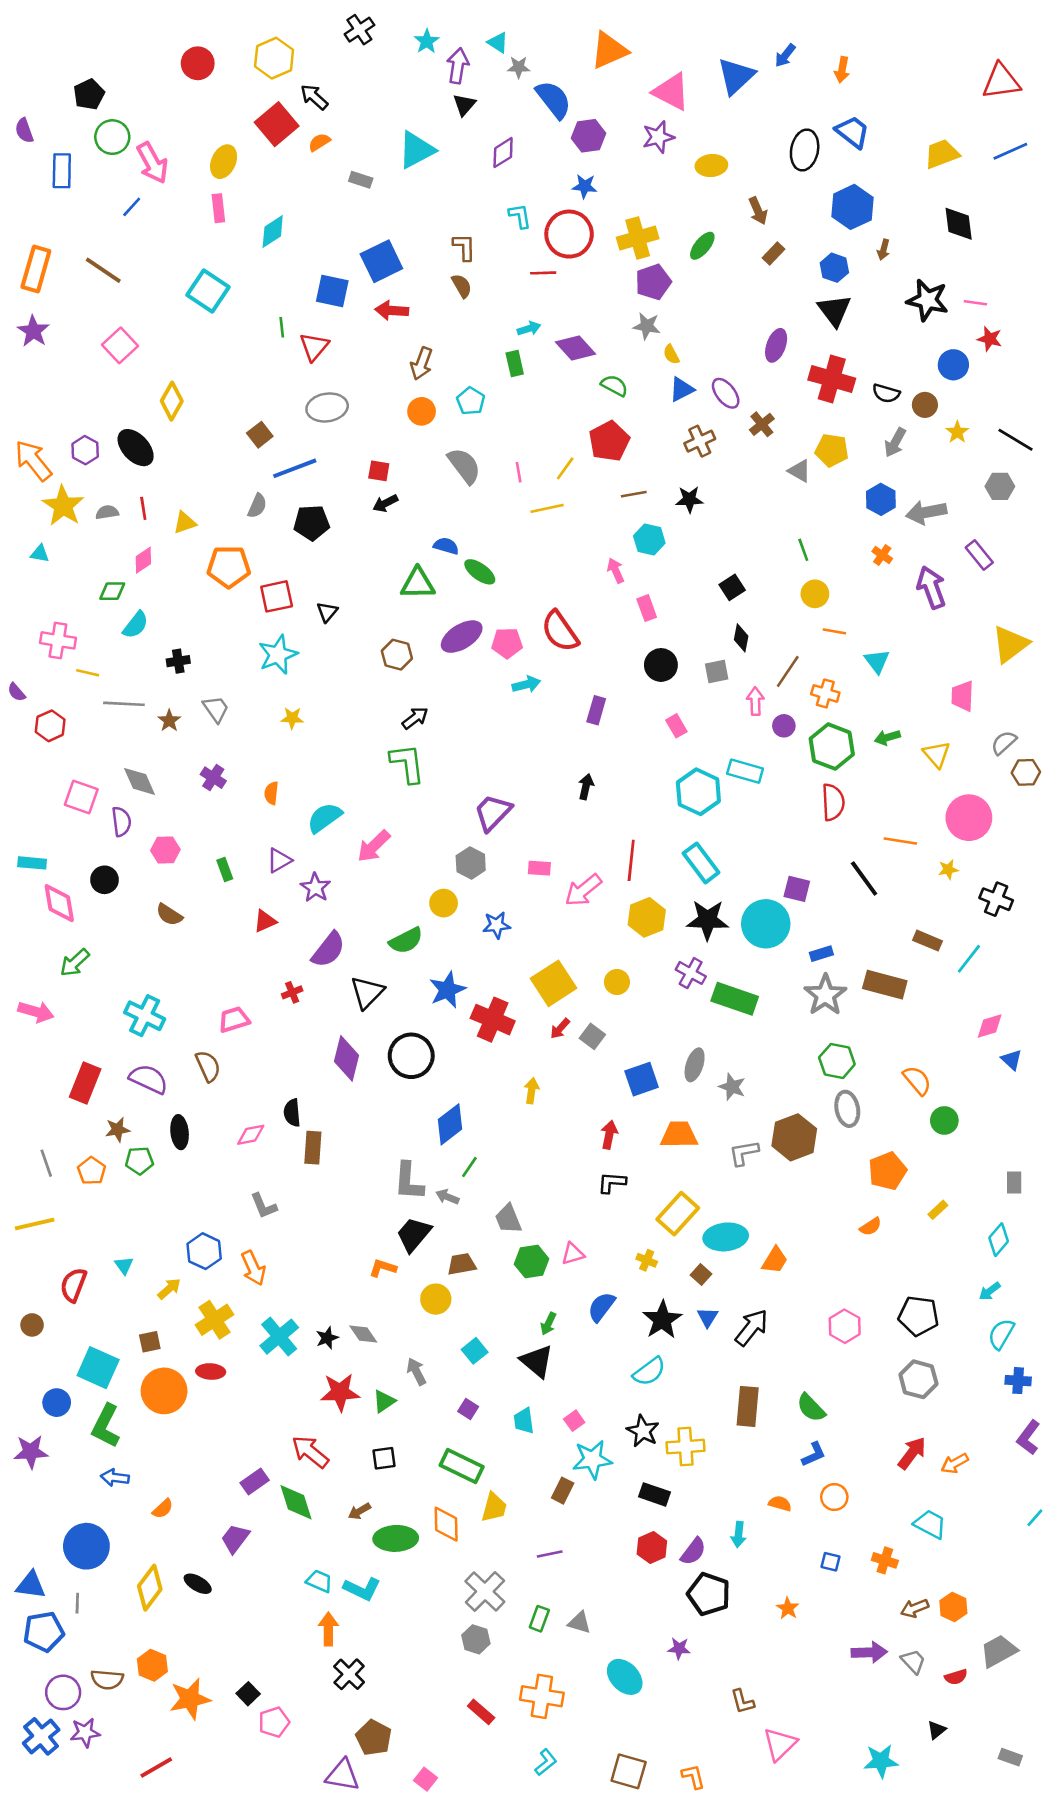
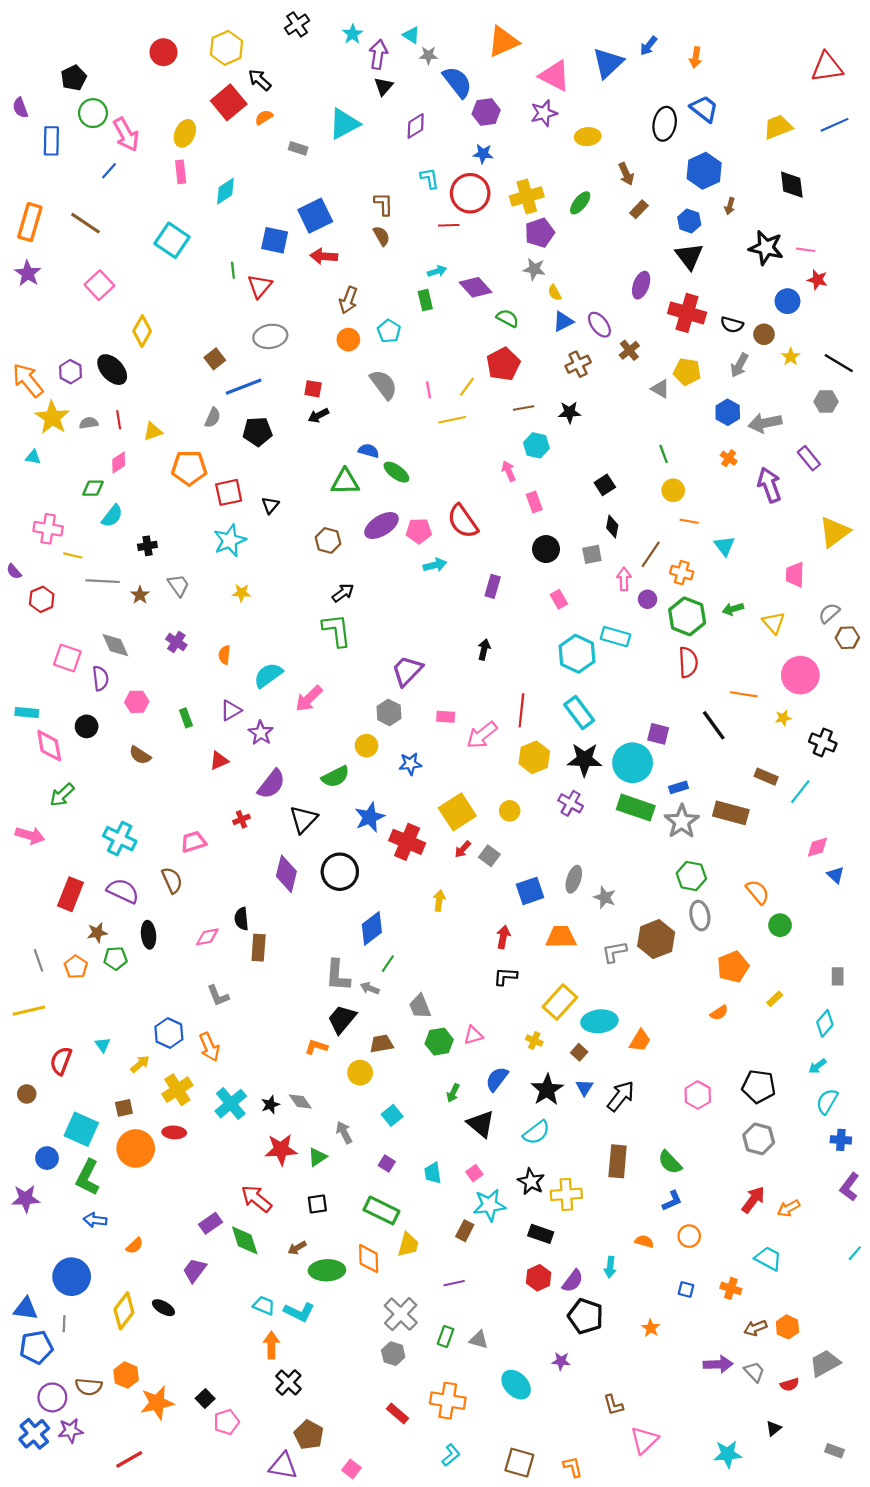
green rectangle: (735, 999) -> (636, 808), moved
black triangle: (537, 1361) -> (481, 1124), moved

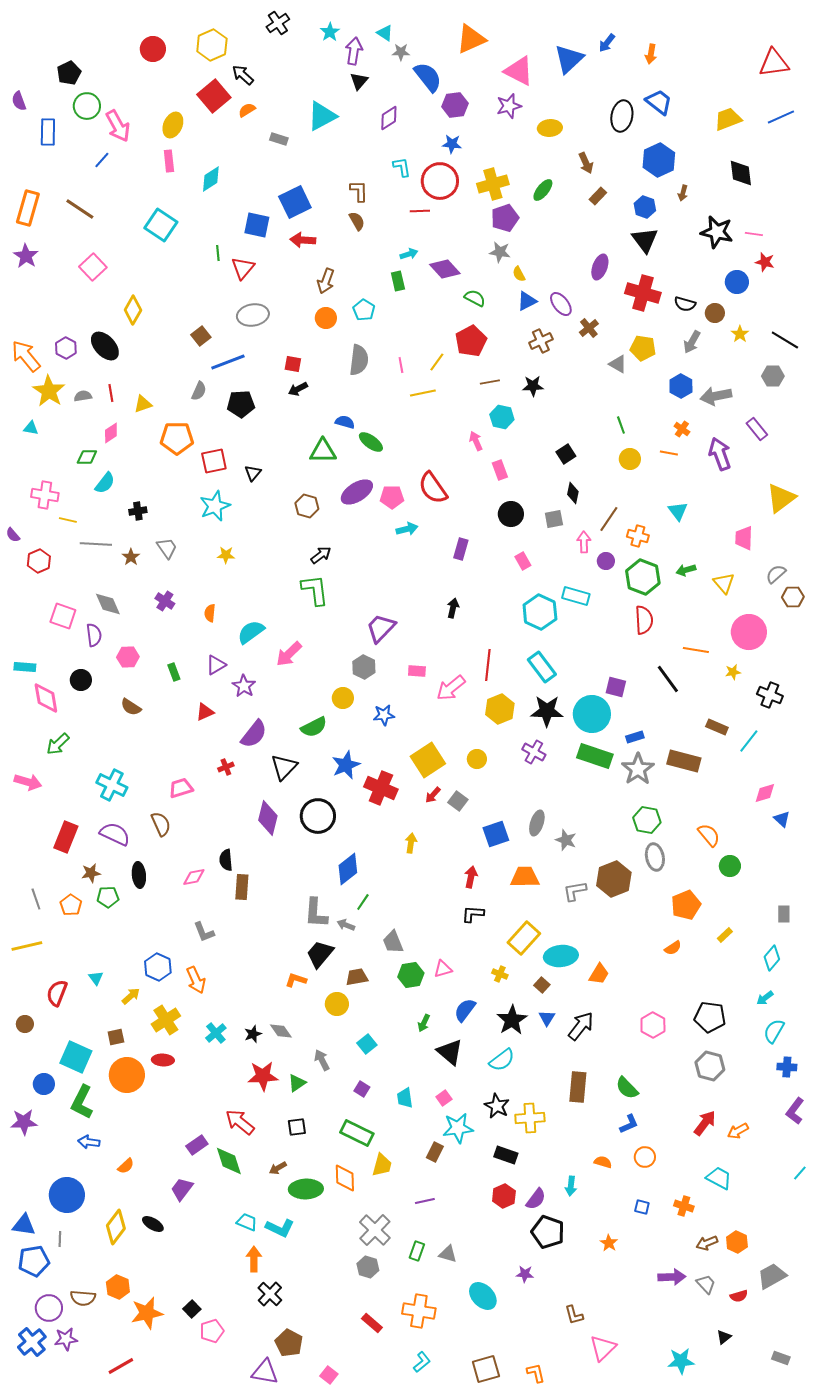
gray semicircle: (384, 384) -> (359, 360), turned 44
orange line: (689, 521) -> (669, 453), moved
cyan cross: (231, 1104) -> (216, 1033), size x0.7
brown square: (519, 1463) -> (486, 1369), turned -32

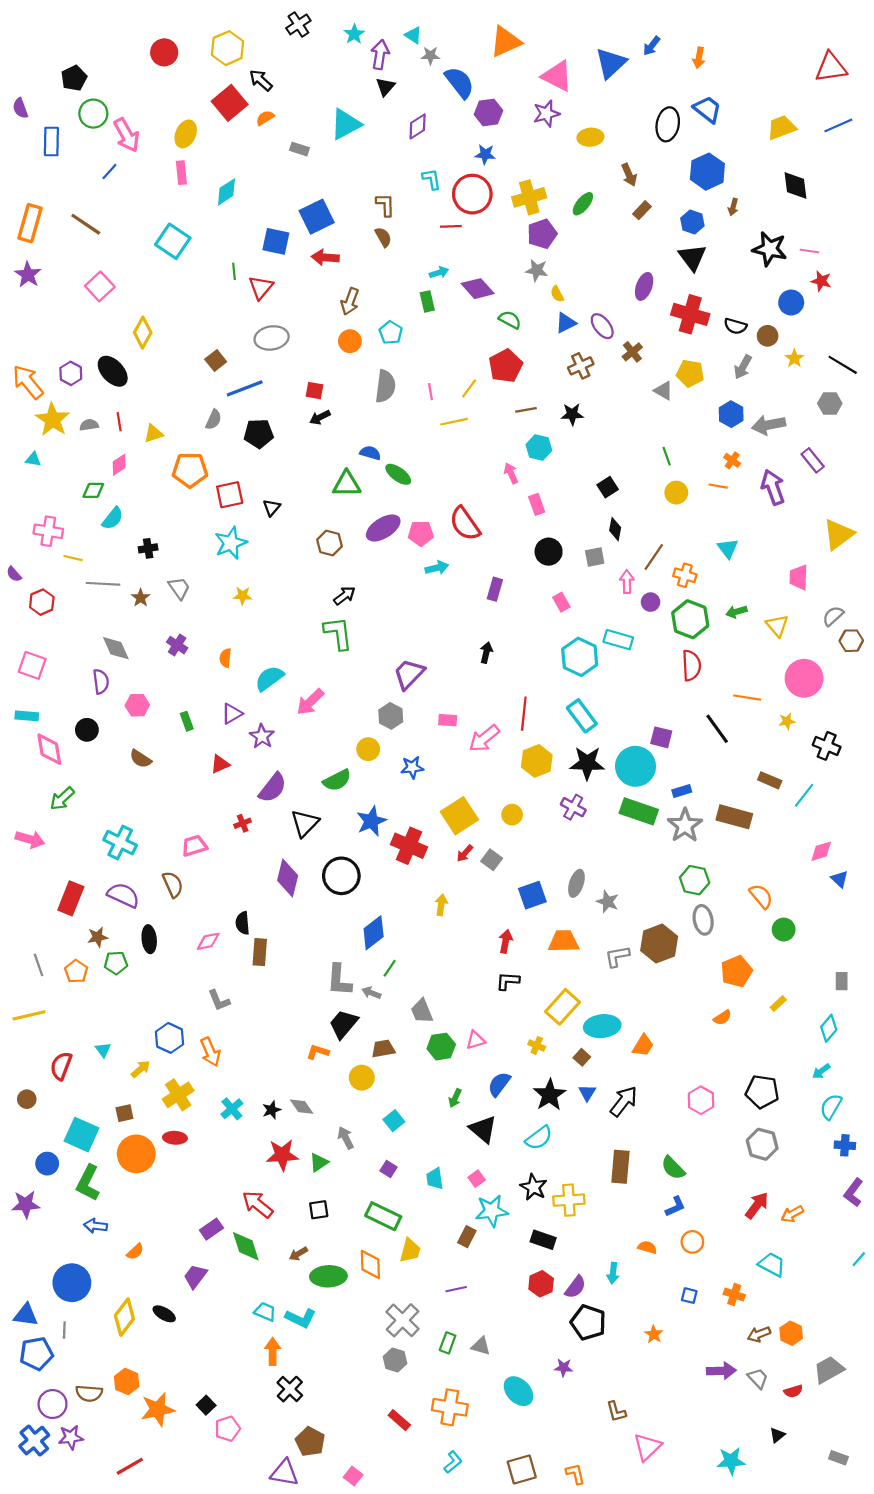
pink square: (63, 616) -> (32, 665), moved

